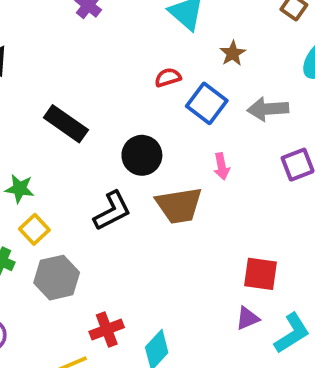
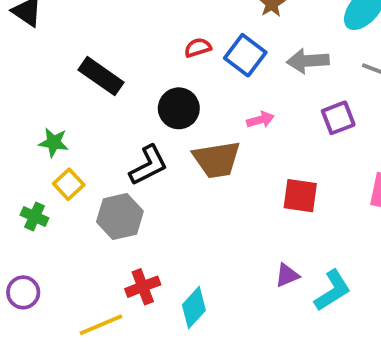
red semicircle: (168, 77) -> (198, 48), moved
pink arrow: (222, 166) -> (260, 120), turned -95
red square: (260, 274) -> (300, 196), moved
gray hexagon: (57, 278) -> (120, 216), moved

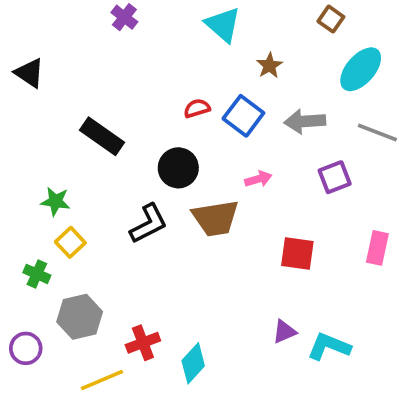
gray hexagon: (120, 216) -> (80, 317), moved
cyan L-shape: (333, 291) -> (329, 347), turned -126

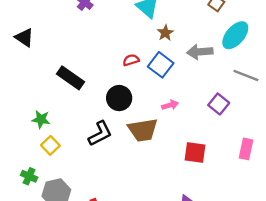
brown star: (269, 66) -> (165, 33), moved
gray arrow: (305, 121) -> (200, 52), moved
purple square: (335, 177) -> (219, 104), turned -30
green cross: (37, 274) -> (29, 176), moved

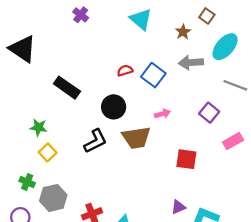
brown star: (165, 33) -> (183, 32), moved
black triangle: (24, 38) -> (23, 49), size x1.5
pink rectangle: (246, 149) -> (233, 141), moved, turned 48

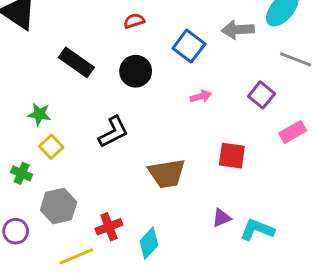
red semicircle: (125, 71) -> (134, 21), moved
black circle: (114, 107) -> (136, 71), moved
brown trapezoid: (136, 138) -> (167, 173), moved
green cross: (27, 182) -> (22, 173), moved

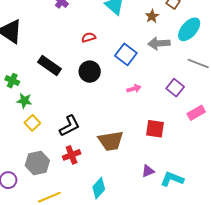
black L-shape: (113, 132) -> (70, 126), moved
green cross: (22, 173) -> (12, 81), moved
red cross: (109, 227) -> (72, 155), moved

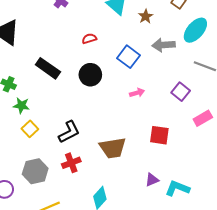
brown star: (152, 16) -> (146, 16), moved

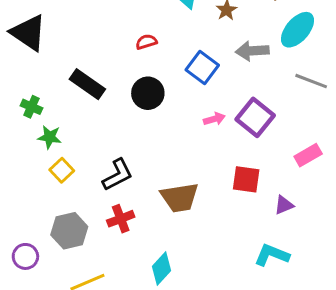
purple square: (181, 92) -> (255, 117), moved, size x1.4
purple triangle: (152, 180) -> (284, 205), moved

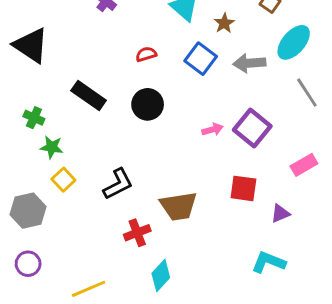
blue square: (202, 68) -> (201, 59), moved
gray line: (311, 81) -> (307, 93), turned 36
red cross: (121, 219) -> (137, 233), moved
gray hexagon: (69, 231) -> (28, 211), moved

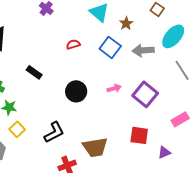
black rectangle: (89, 96) -> (34, 72), size x0.7
black circle: (148, 104) -> (76, 91), moved
pink arrow: (212, 129) -> (114, 88), moved

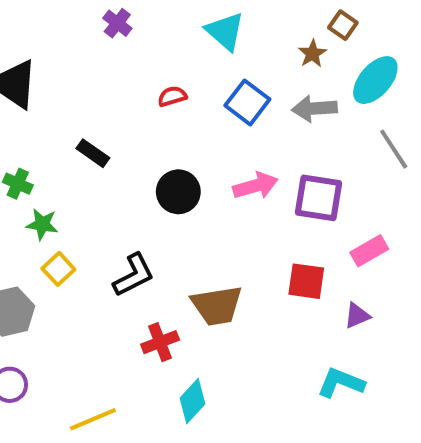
brown star: (126, 23) -> (312, 54), moved
pink arrow: (114, 88) -> (255, 186), size x1.5
purple square: (145, 94) -> (318, 198), turned -30
pink rectangle: (180, 119) -> (369, 251), moved

